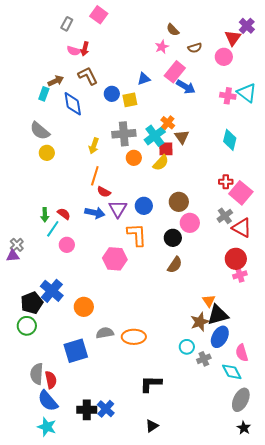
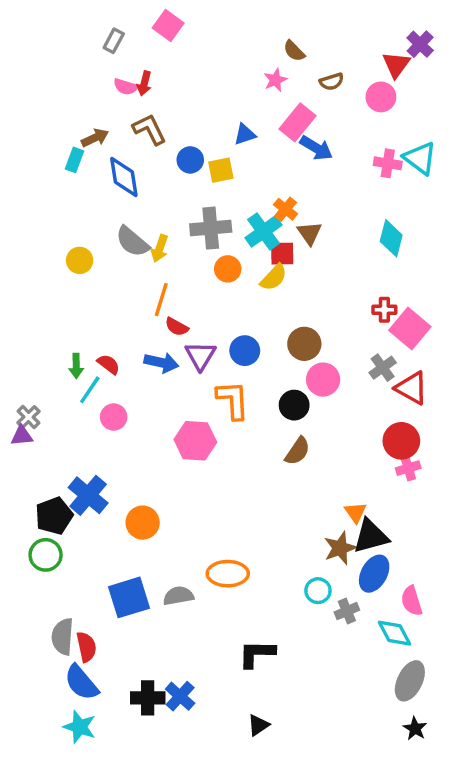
gray semicircle: (40, 131) -> (132, 242), moved
gray semicircle: (105, 333) -> (178, 596), moved

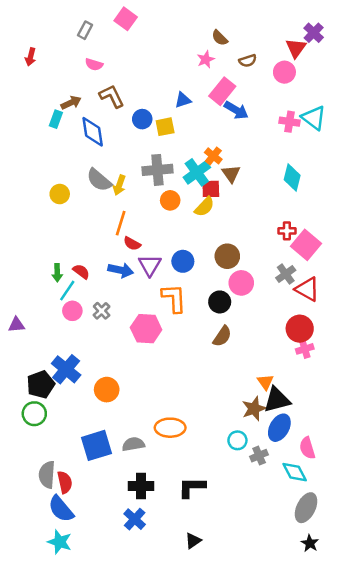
red arrow: (144, 83) -> (30, 57), moved
gray cross: (29, 417) -> (102, 311), moved
pink circle: (114, 417) -> (72, 311), moved
black cross: (148, 698) -> (141, 486), moved

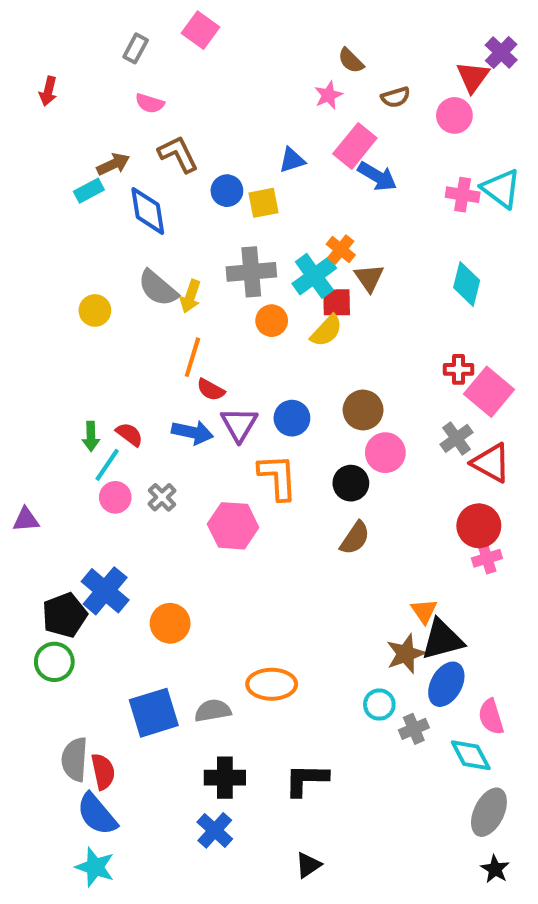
cyan rectangle: (56, 119) -> (89, 191), turned 42

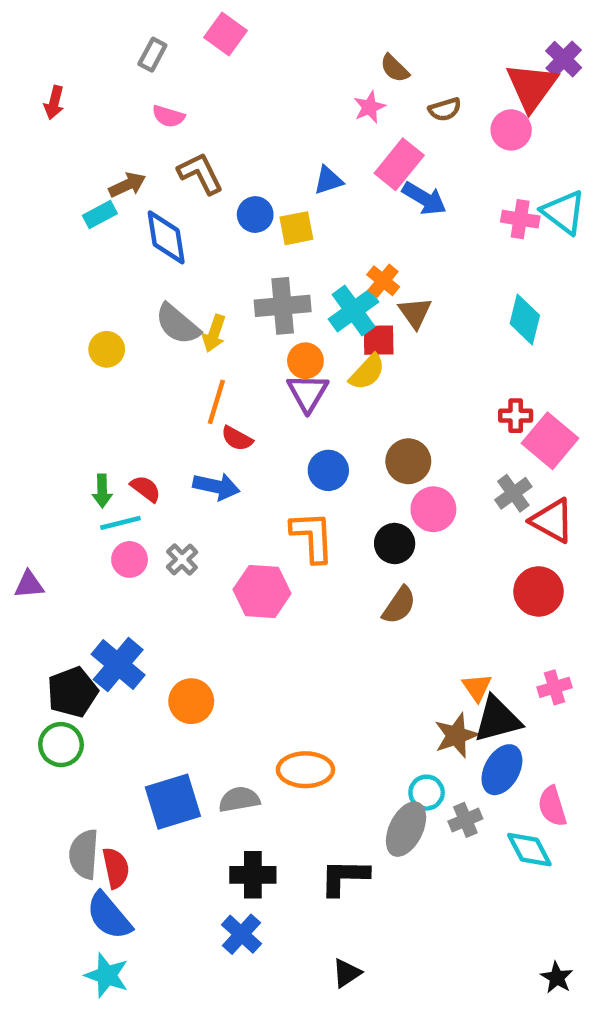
red triangle: (473, 77) -> (532, 87), size x1.4
purple triangle: (239, 424) -> (308, 393), moved
cyan line: (107, 465) -> (120, 523), turned 42
pink cross: (487, 558) -> (555, 687), moved
gray ellipse: (489, 812) -> (406, 829), moved

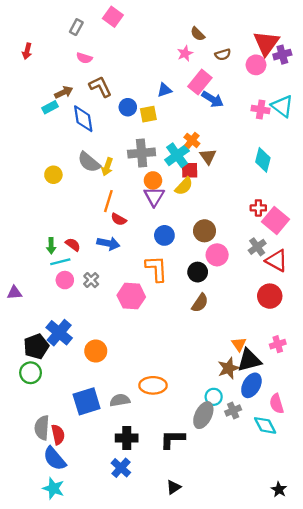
purple cross: (564, 59) -> (282, 55), moved, turned 30

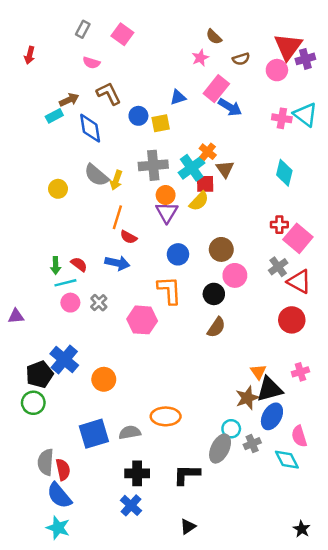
pink square: (113, 17) -> (122, 34), moved

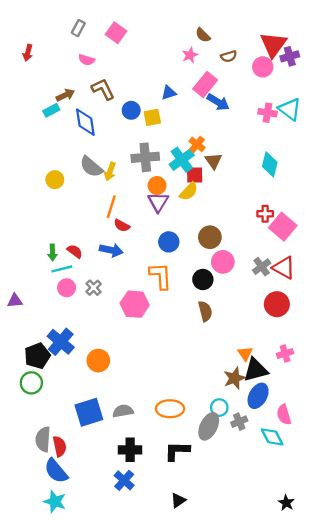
gray cross: (278, 267) -> (262, 267), moved
brown semicircle: (216, 327) -> (205, 311), turned -48
orange ellipse: (166, 416) -> (170, 409), moved

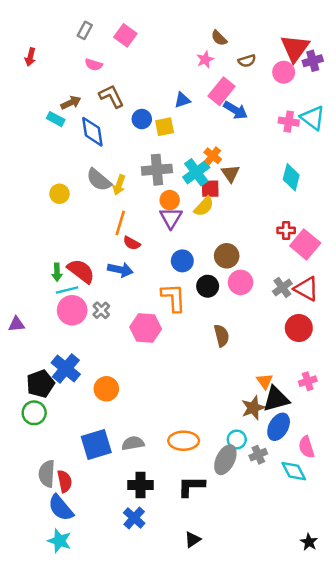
cyan rectangle: (51, 110) -> (56, 119), turned 56
red semicircle: (75, 251) -> (81, 271), size x1.6
black circle: (203, 279) -> (208, 286), moved
pink circle: (67, 288) -> (72, 310), size x1.5

